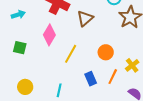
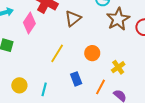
pink diamond: (49, 35) -> (29, 23), moved
orange line: (113, 77) -> (101, 87), moved
yellow circle: (25, 87) -> (19, 85), moved

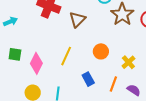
pink diamond: (29, 23) -> (36, 63), moved

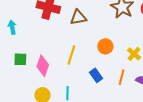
brown triangle: (77, 19) -> (78, 17), turned 42
cyan arrow: (10, 22) -> (12, 27), turned -72

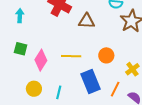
yellow line: (71, 55) -> (71, 56), turned 60
blue rectangle: (96, 75) -> (91, 81), size x1.6

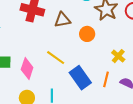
orange circle: (106, 55) -> (87, 34), moved
yellow line: (71, 56) -> (56, 58), turned 48

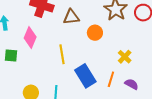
yellow line: (56, 58) -> (62, 54), turned 42
pink diamond: (27, 68) -> (30, 37), moved

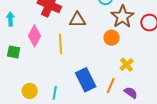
orange circle: (95, 33) -> (111, 38), moved
yellow line: (62, 54) -> (61, 44), moved

